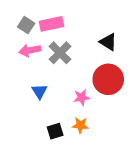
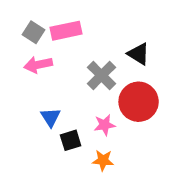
gray cross: (60, 53) -> (101, 75), moved
black square: (55, 131) -> (71, 140), moved

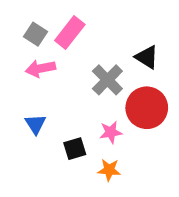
pink rectangle: (66, 31) -> (70, 32), turned -40
blue triangle: (51, 117) -> (35, 124), moved

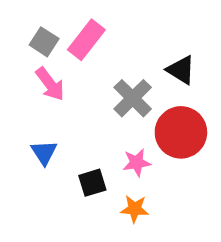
pink arrow: (40, 68) -> (50, 84), turned -116

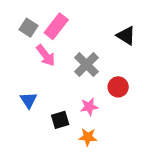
black triangle: (181, 70) -> (126, 36), moved
pink arrow: (50, 84) -> (46, 55), moved
red circle: (181, 132) -> (118, 87), size x0.6

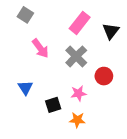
pink rectangle: (56, 26) -> (80, 23), moved
gray square: (29, 28) -> (25, 15), moved
black triangle: (126, 36) -> (111, 31), turned 36

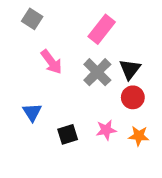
black triangle: (111, 31) -> (130, 69), moved
pink star: (78, 93) -> (106, 130), moved
orange star: (77, 120) -> (139, 136), moved

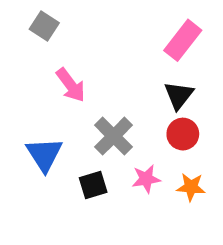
pink rectangle: (102, 29) -> (183, 40), moved
gray cross: (97, 72) -> (114, 136), moved
blue triangle: (32, 112) -> (44, 154), size x1.4

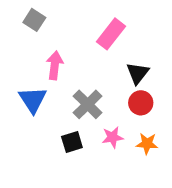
pink rectangle: (183, 40) -> (111, 34), moved
pink arrow: (71, 85) -> (55, 65), turned -136
blue triangle: (44, 154) -> (33, 100), moved

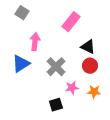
black triangle: (138, 73) -> (88, 47), turned -42
blue triangle: (33, 100) -> (21, 64), turned 30
black square: (72, 142) -> (56, 105), moved

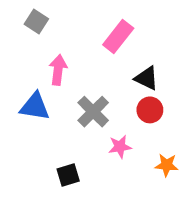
blue triangle: (21, 64) -> (35, 107), turned 42
orange star: (94, 92) -> (167, 165), moved
black square: (56, 105) -> (68, 175), moved

